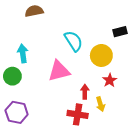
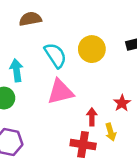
cyan semicircle: (73, 41) -> (55, 55), moved
yellow circle: (101, 55) -> (92, 49), moved

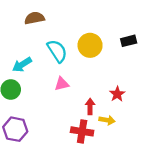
cyan arrow: (16, 70) -> (22, 65), turned -114
pink triangle: (60, 92) -> (62, 84), size x0.6
yellow arrow: (111, 132) -> (107, 120), turned -63

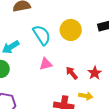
red arrow: (90, 106) -> (72, 73), moved, turned -40

